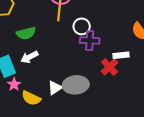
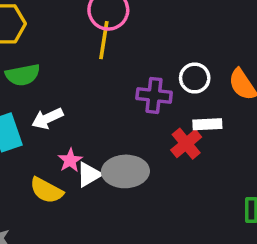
white circle: (82, 26) -> (195, 78), moved
green semicircle: (26, 33) -> (23, 75), moved
pink star: (14, 84) -> (70, 160), moved

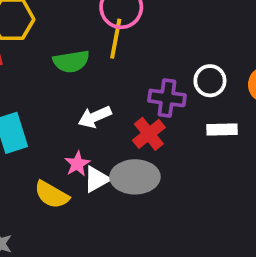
green semicircle: (23, 75) -> (71, 61), moved
white arrow: (47, 118) -> (95, 117), moved
red cross: (186, 144) -> (149, 134), moved

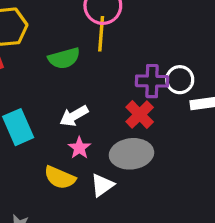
white circle: (210, 81) -> (180, 80), moved
white arrow: (95, 117) -> (74, 116), moved
white triangle: (97, 179) -> (102, 185), moved

